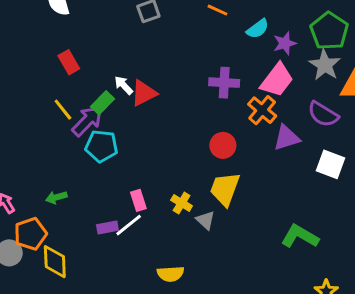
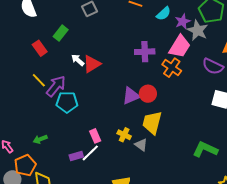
gray star: (325, 65) -> (198, 30), moved
green rectangle: (103, 103) -> (61, 33), moved
purple triangle: (286, 138) -> (131, 96), moved

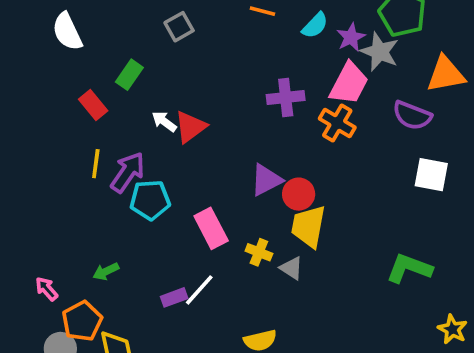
yellow line: (39, 80) -> (96, 164), turned 56
red circle: (148, 94) -> (299, 194), moved
pink rectangle: (95, 136) -> (211, 228), moved, size x1.5

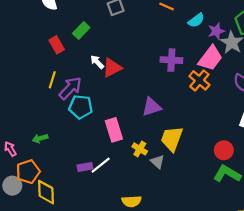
red circle: (299, 194) -> (224, 150), moved
green arrow: (106, 271) -> (40, 138), moved

